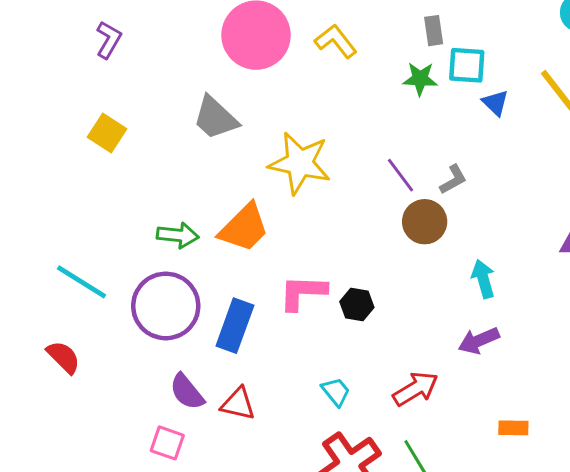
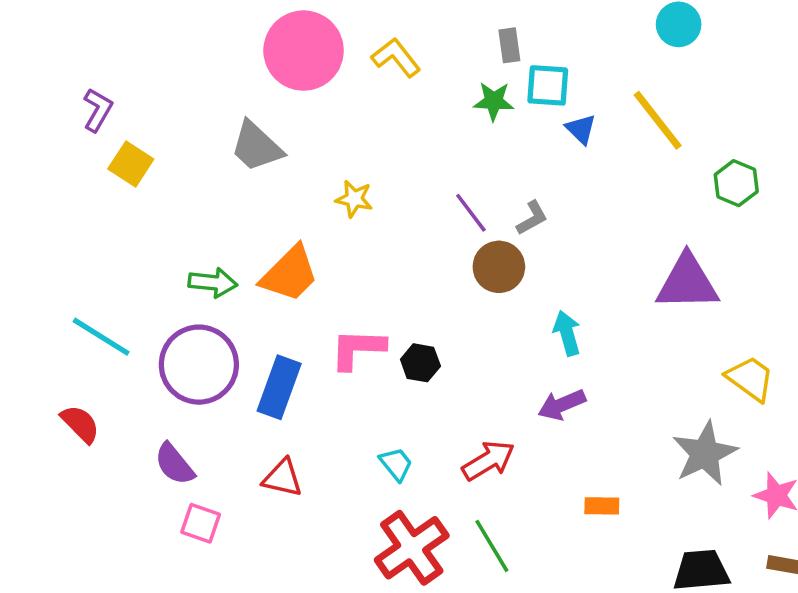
purple L-shape: (109, 40) -> (98, 110), moved
yellow star: (300, 163) -> (354, 199), size x0.5
purple semicircle: (187, 392) -> (174, 464), moved

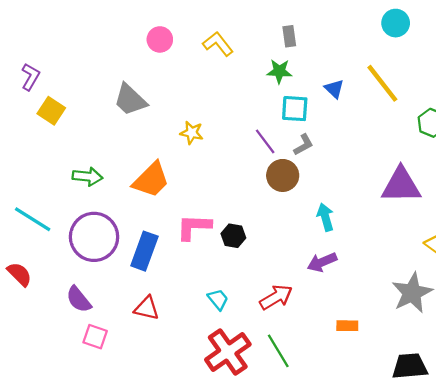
pink circle: (304, 51) -> (160, 39), size x0.5
cyan square: (548, 85) -> (295, 109), moved
green arrow: (213, 283) -> (87, 177), moved

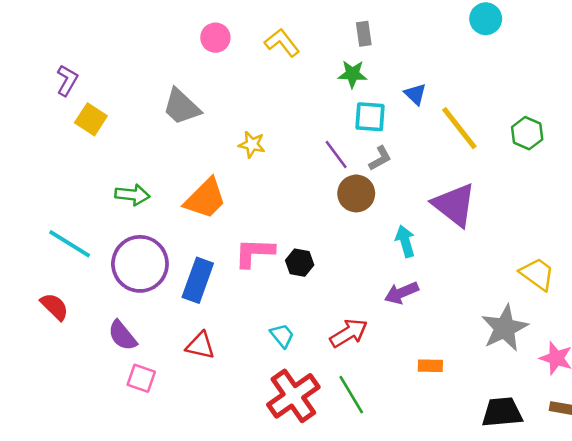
yellow line: (382, 83) -> (459, 128), moved
purple triangle: (401, 185) -> (454, 205), moved, turned 39

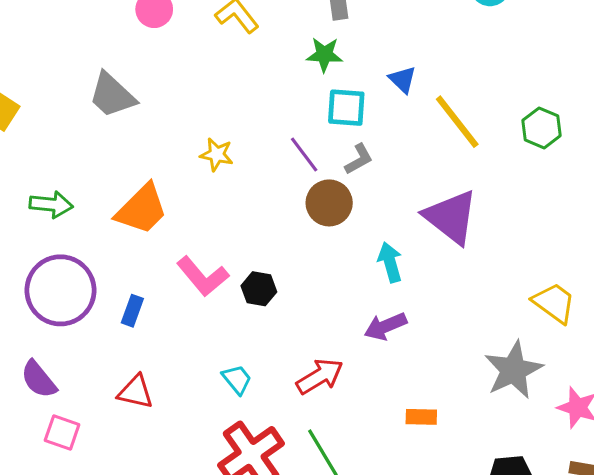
yellow star: (252, 144) -> (217, 154), moved
pink L-shape: (254, 253) -> (203, 276), turned -132
blue rectangle: (198, 280) -> (132, 311), size x0.6

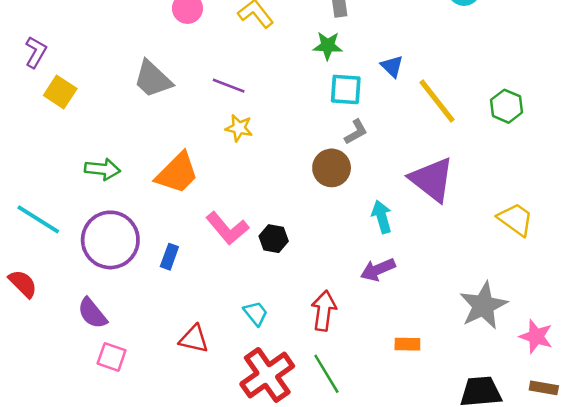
purple line: (304, 154) -> (229, 86), moved, turned -32
yellow trapezoid: (554, 303) -> (515, 219), moved
red arrow: (320, 376) -> (324, 311), turned -51
red triangle: (135, 392) -> (194, 339), moved

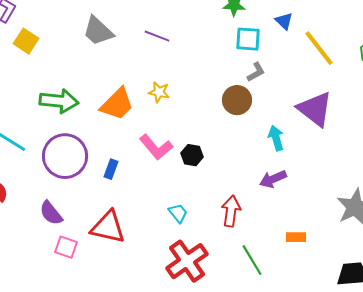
yellow star: (239, 128) -> (159, 92), moved
green arrow: (103, 169) -> (59, 101), size x1.4
red triangle: (194, 339) -> (108, 227), moved, size x1.5
green line: (326, 374) -> (252, 260), moved

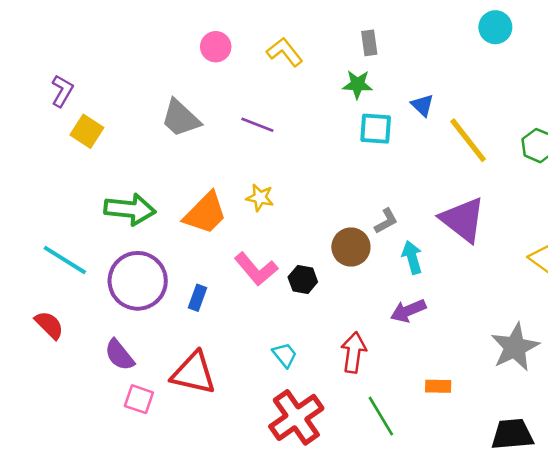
gray L-shape: (256, 72) -> (386, 221), moved
brown circle: (237, 100) -> (351, 247), moved

